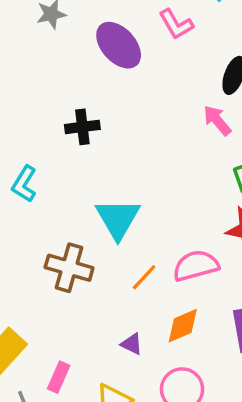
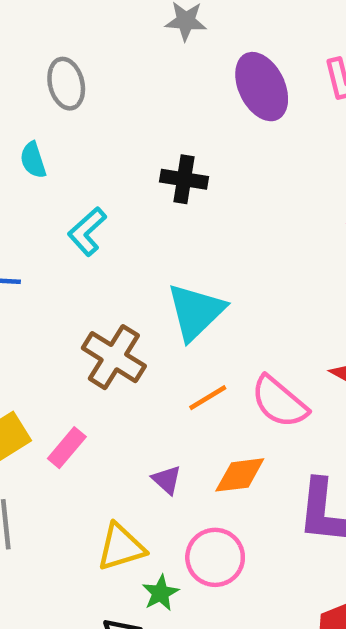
pink semicircle: (196, 266) -> (279, 402), turned -141
pink rectangle: (59, 377) -> (67, 448), moved

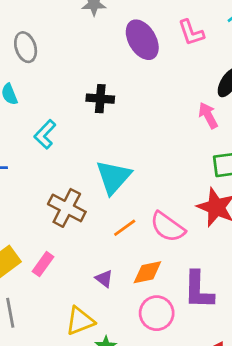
pink circle: (215, 557) -> (157, 313), moved

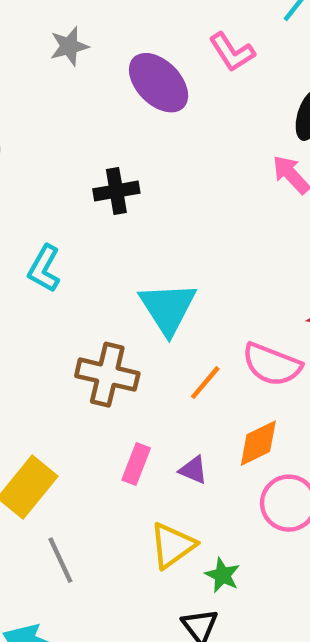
pink rectangle: (43, 264) -> (136, 464), moved

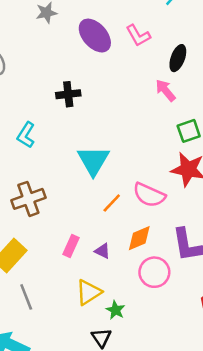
pink L-shape: (232, 52) -> (138, 35), moved
brown cross: (107, 375) -> (28, 199), moved, turned -36

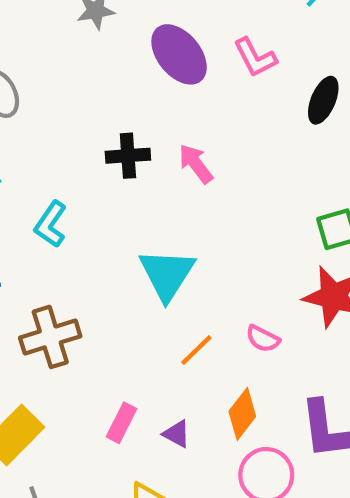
pink arrow: (165, 90) -> (196, 164), moved
pink semicircle: (149, 195) -> (263, 339), size x0.6
orange diamond: (139, 238) -> (242, 414), turned -32

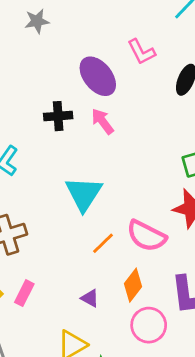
purple ellipse: (179, 54) -> (98, 76), moved
pink semicircle: (263, 339) -> (146, 236), size x1.8
pink rectangle: (122, 423) -> (24, 293), moved

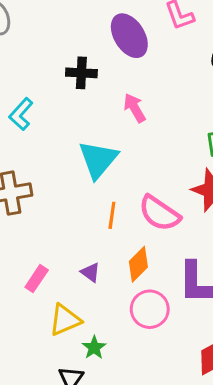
pink arrow: (102, 121) -> (135, 108), moved
orange line: (103, 243) -> (112, 215), turned -45
pink rectangle: (24, 293) -> (37, 279), moved

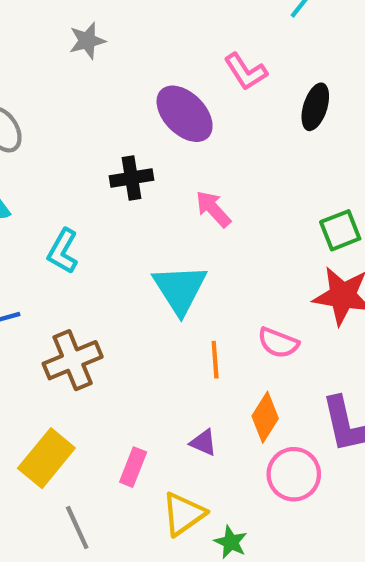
pink semicircle: (159, 213) -> (278, 343), size x0.7

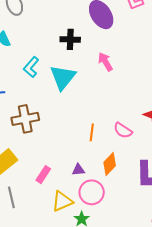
cyan triangle: (180, 289) -> (63, 77), moved
purple triangle: (203, 443) -> (78, 170), turned -40
pink circle: (294, 474) -> (92, 192), moved

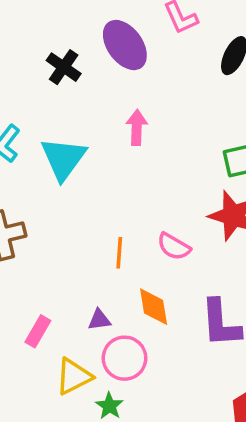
black cross: (70, 39) -> (64, 67), moved, turned 36
pink arrow: (105, 62) -> (137, 128), turned 36
orange diamond: (110, 164) -> (154, 307), turned -50

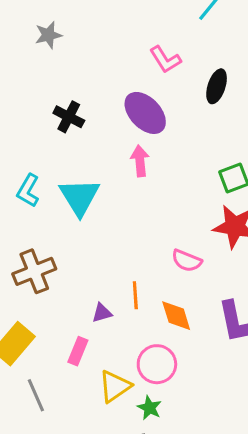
purple ellipse: (125, 45) -> (145, 113), moved
orange line: (119, 253) -> (135, 295), moved
purple triangle: (99, 320) -> (102, 313), moved

